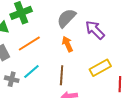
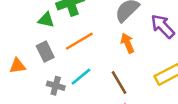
brown line: (62, 75) -> (119, 83), turned -36

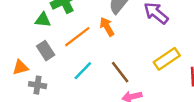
orange arrow: (127, 43) -> (107, 27), moved
gray cross: (56, 86) -> (38, 85), moved

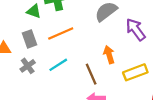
orange arrow: (107, 27) -> (109, 55), moved
gray cross: (38, 85) -> (28, 66), moved, turned 32

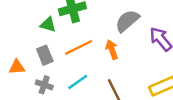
orange arrow: (109, 55) -> (112, 50), moved
gray cross: (28, 66) -> (44, 85), turned -32

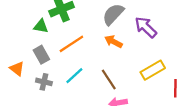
orange arrow: (112, 50) -> (113, 42), moved, turned -36
orange triangle: (17, 67) -> (17, 69), turned 49

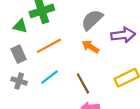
purple arrow: (146, 27) -> (123, 35), turned 125

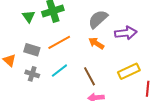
green triangle: (20, 26) -> (29, 16), moved, turned 40
gray rectangle: (19, 54) -> (32, 50), turned -49

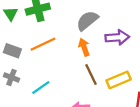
orange arrow: (96, 43) -> (84, 47), turned 35
cyan line: (59, 71) -> (41, 88), moved
brown line: (90, 76) -> (91, 75), moved

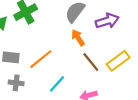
orange line: (43, 44) -> (41, 59), moved
cyan line: (41, 88) -> (57, 84), moved

